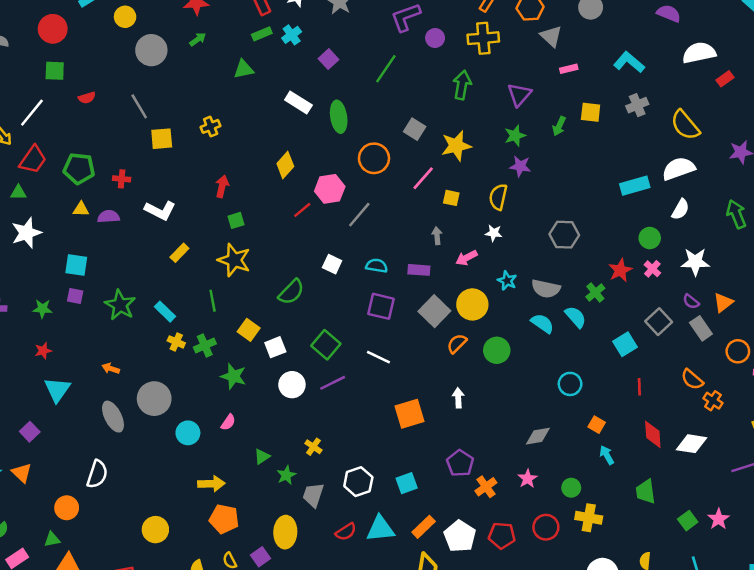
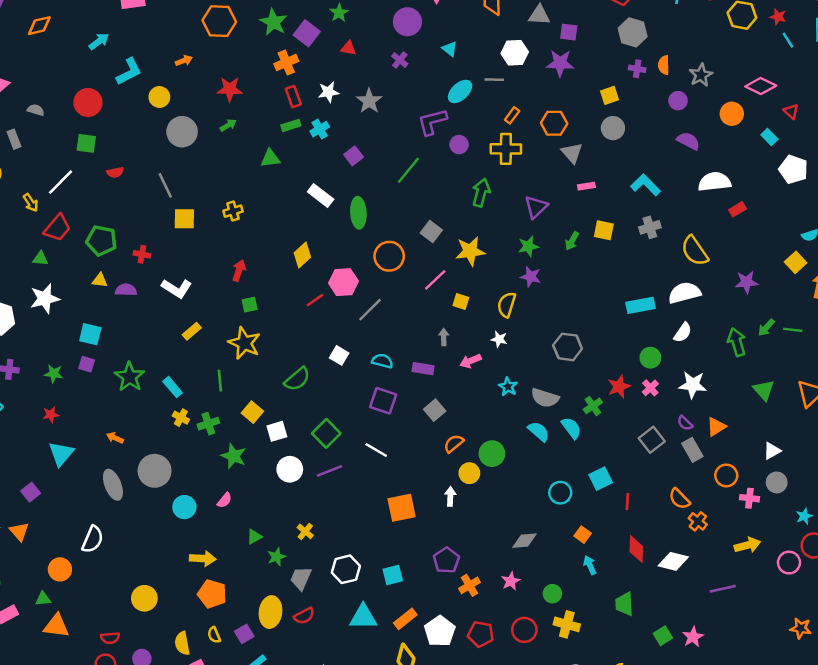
yellow circle: (472, 304) -> (469, 473), moved, size x0.7
gray square: (434, 311) -> (435, 410), size x0.7
cyan square: (625, 344) -> (601, 479), moved
red semicircle: (346, 532) -> (304, 616), moved

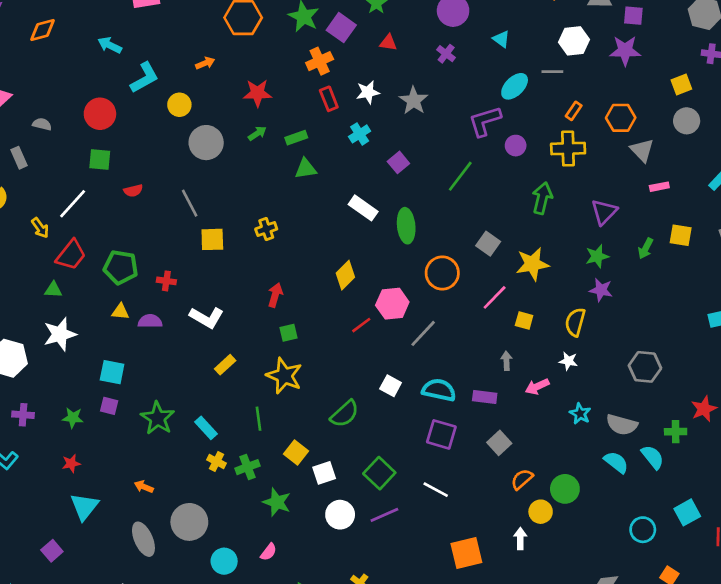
cyan arrow: (99, 41) -> (110, 45), turned -115
green rectangle: (291, 125) -> (296, 138), moved
cyan semicircle: (382, 361) -> (439, 390), size x1.4
green cross: (593, 406) -> (676, 432), turned 36

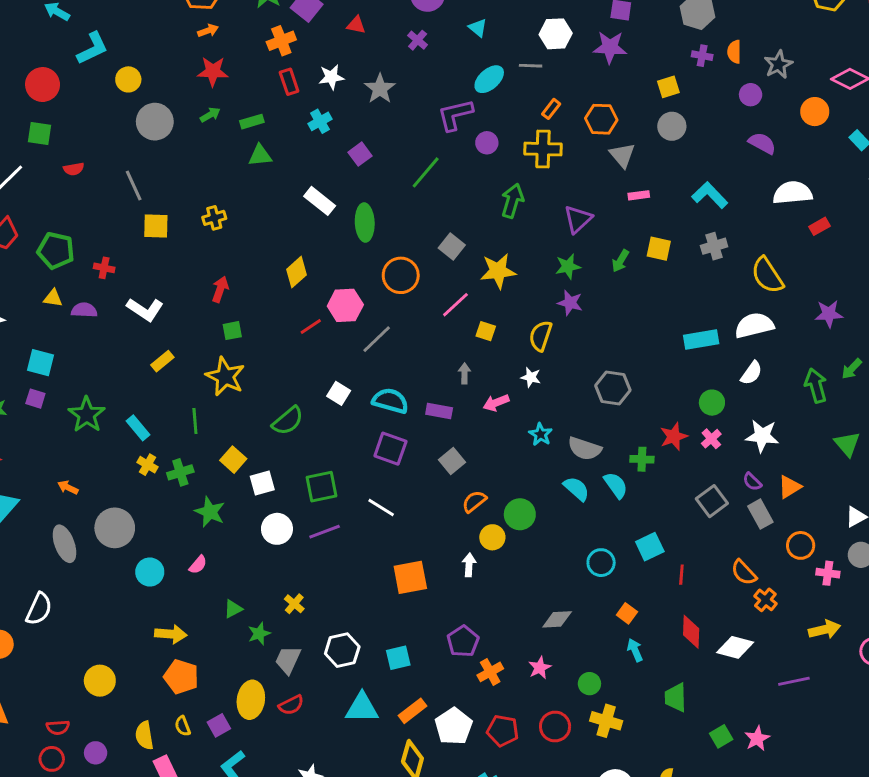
orange arrow: (205, 63) -> (208, 31), moved
green square: (379, 473) -> (321, 487), turned 32

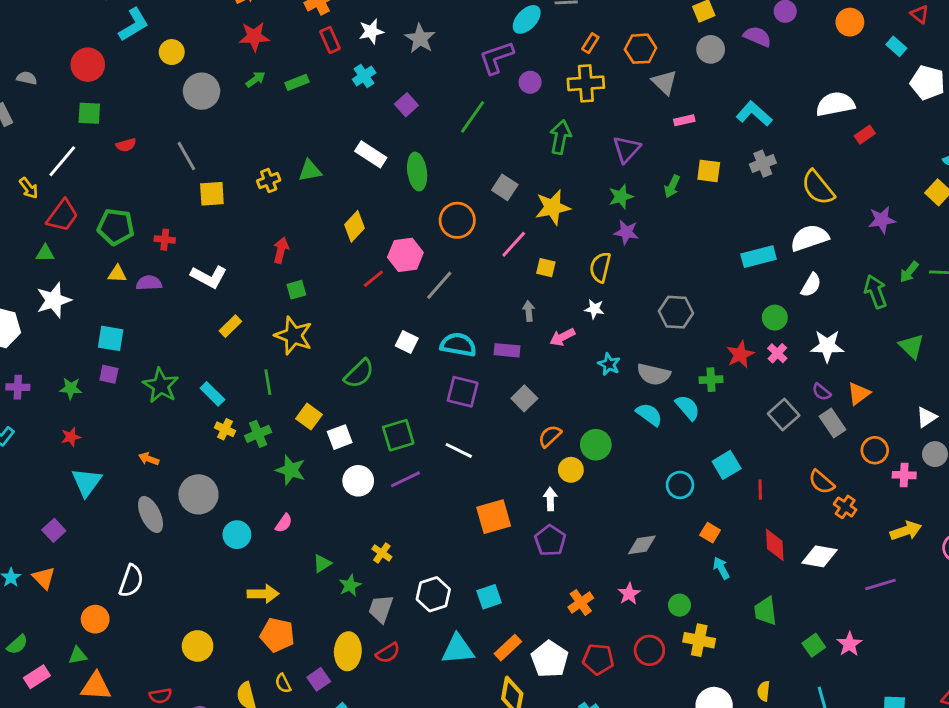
purple semicircle: (762, 143) -> (757, 36), moved
green triangle: (260, 155) -> (310, 171), moved
purple pentagon: (463, 641) -> (550, 541), moved

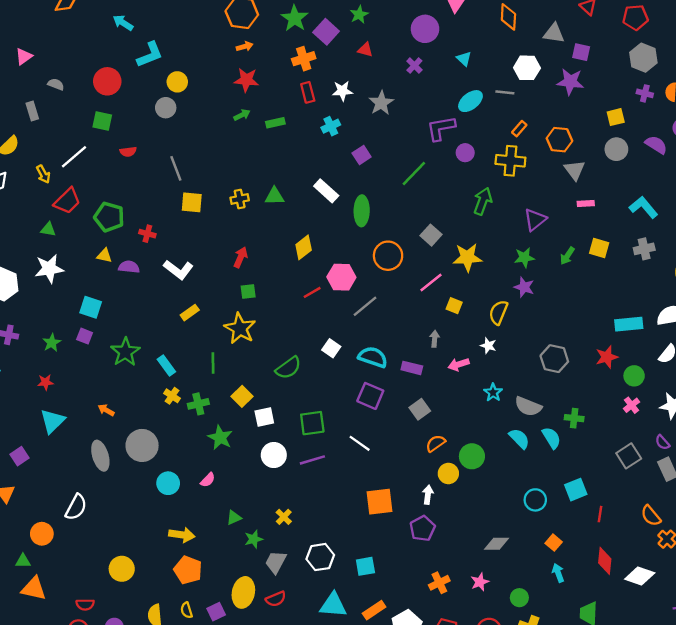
gray circle: (202, 91) -> (166, 108), moved, size x0.7
red star: (740, 354) -> (607, 357), moved
green star: (71, 388) -> (52, 343), turned 30

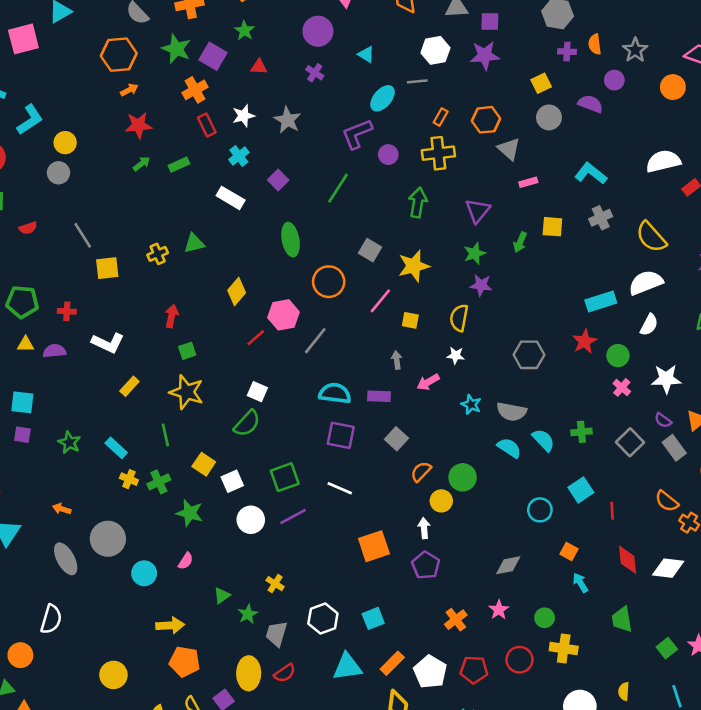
white rectangle: (326, 191) -> (231, 198), moved
white square: (331, 348) -> (257, 392), moved
green star: (125, 352) -> (69, 443), size x0.7
green cross: (574, 418) -> (581, 432), moved

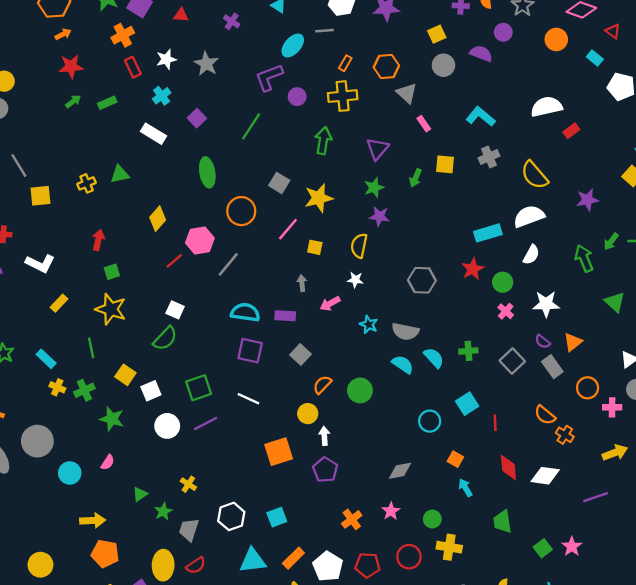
pink rectangle: (528, 182) -> (424, 124), turned 70
yellow circle: (441, 501) -> (308, 414), moved

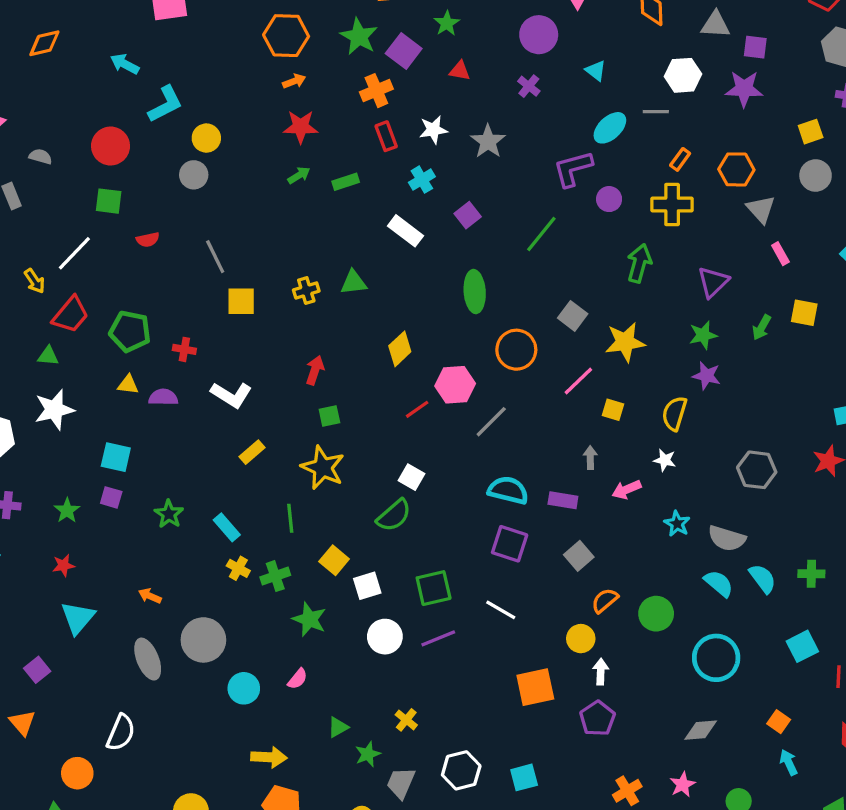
cyan circle: (430, 421) -> (716, 658), moved, size x1.5

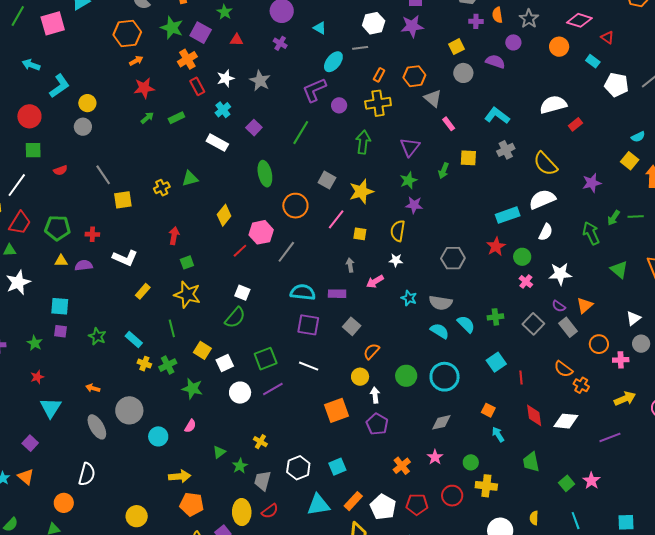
green circle: (656, 614) -> (406, 376), moved

